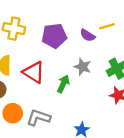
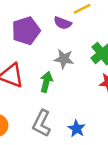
gray L-shape: (39, 118) -> (42, 123), moved, turned -70

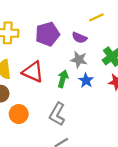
purple semicircle: (63, 23) -> (79, 38), moved
blue star: (77, 129) -> (86, 80), moved

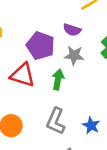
purple pentagon: (47, 34) -> (41, 46), moved, turned -30
blue star: (86, 80) -> (91, 125), moved

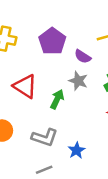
purple pentagon: (41, 46) -> (52, 41), moved
gray L-shape: (56, 121) -> (45, 137), turned -110

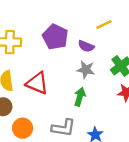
green arrow: (57, 99) -> (80, 97), moved

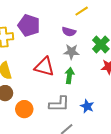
purple pentagon: (55, 37) -> (29, 25), moved
red triangle: (37, 83) -> (44, 67), moved

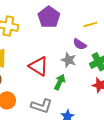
purple pentagon: (29, 25) -> (49, 17), moved
purple semicircle: (69, 32) -> (80, 44), moved

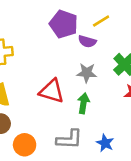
purple pentagon: (49, 17) -> (64, 24), moved
purple semicircle: (80, 44) -> (87, 41), moved

